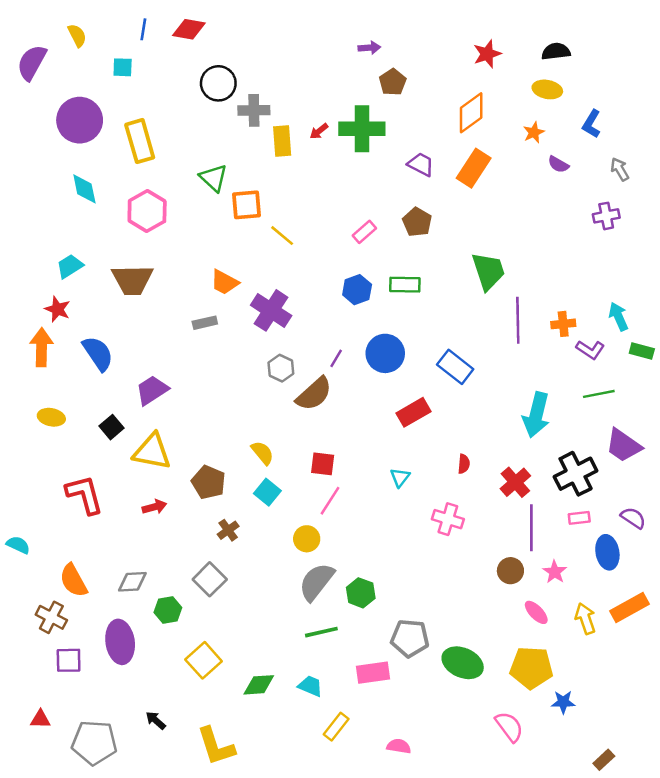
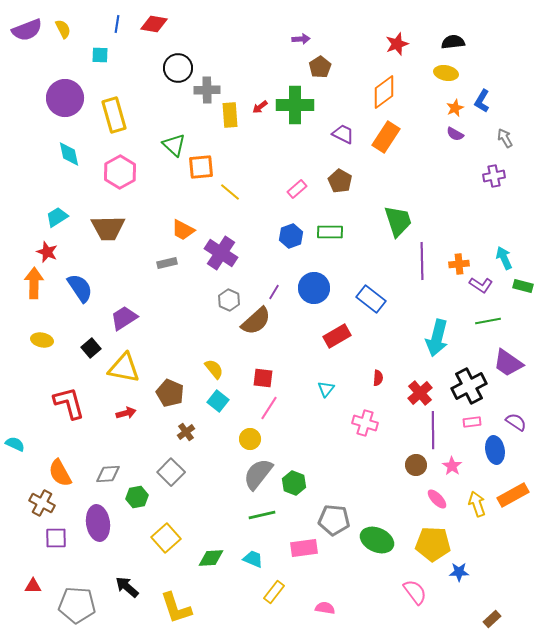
purple semicircle: (32, 62) -> (27, 30), moved, turned -140
orange star: (534, 132) -> (455, 108), moved
black arrow: (156, 720) -> (127, 587), size x1.4

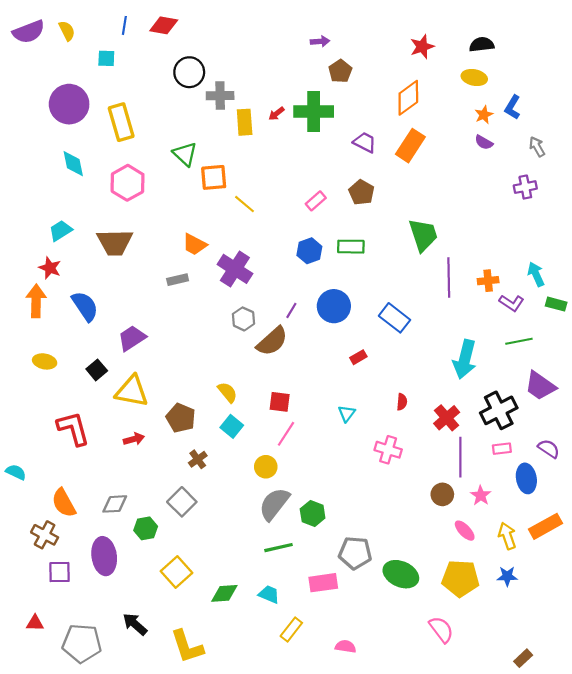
red rectangle: (337, 336) -> (358, 357), size x0.6
blue star: (459, 572) -> (507, 576), moved

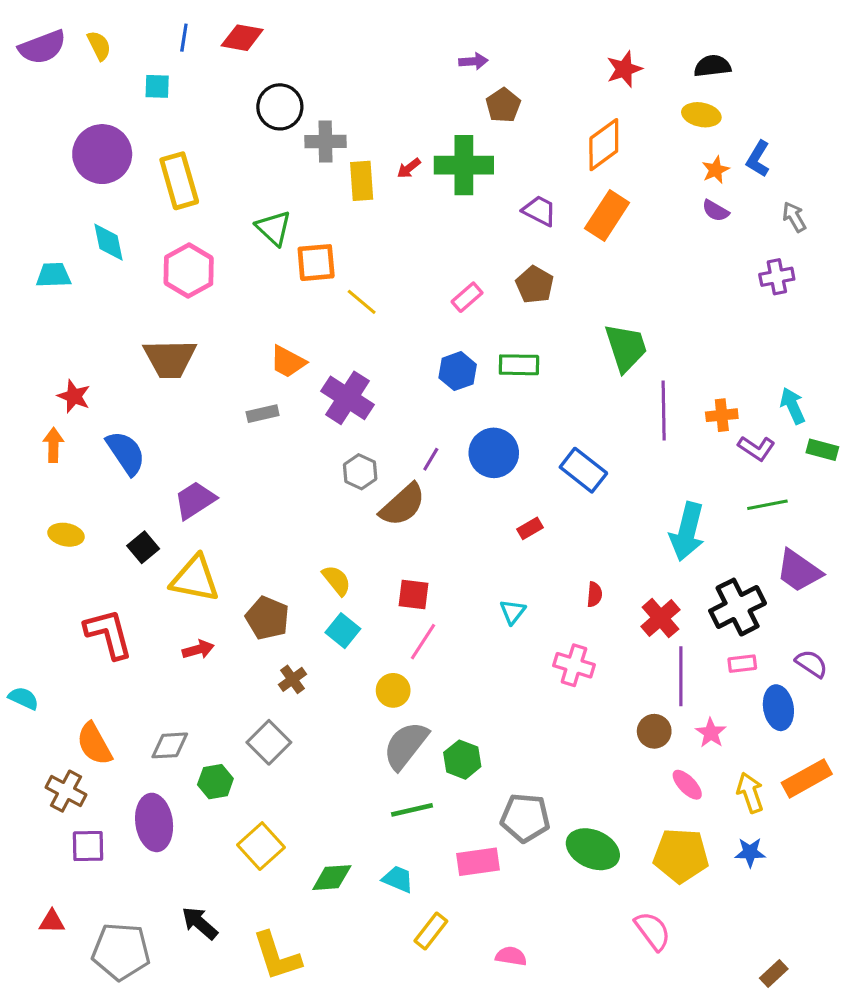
cyan trapezoid: (61, 231) -> (53, 275), moved, turned 30
orange arrow: (36, 301) -> (53, 445), size x0.7

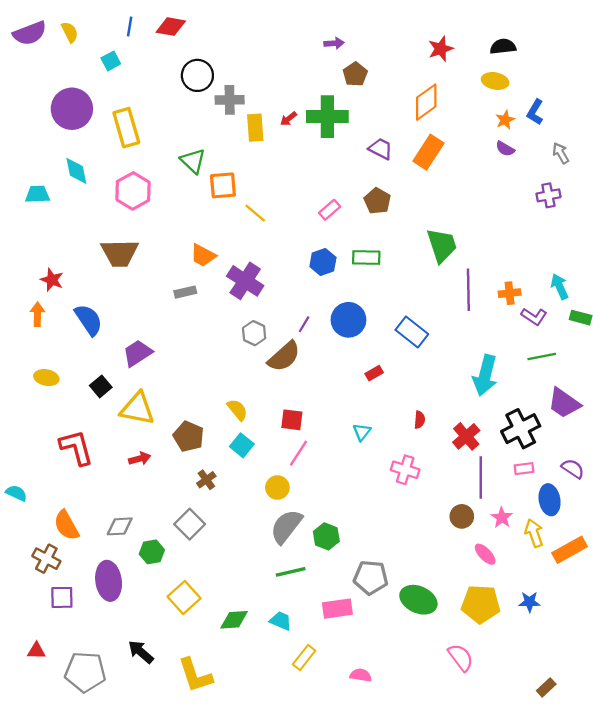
cyan square: (157, 86) -> (111, 61), turned -30
yellow arrow: (750, 793) -> (534, 533), moved

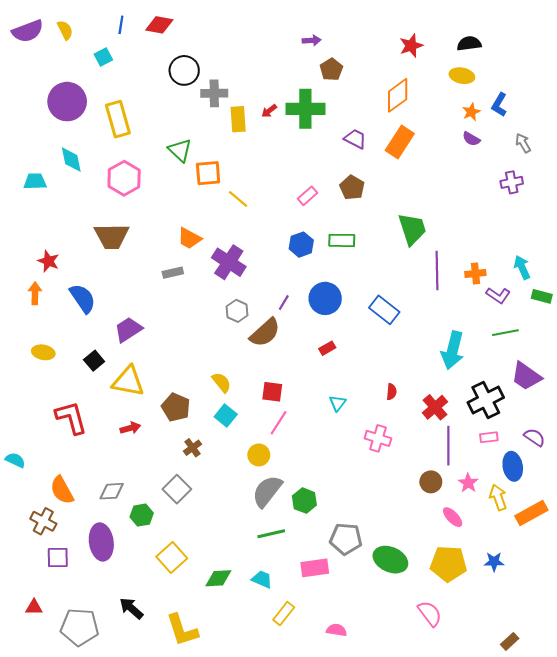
red rectangle: (374, 373) -> (327, 348), moved

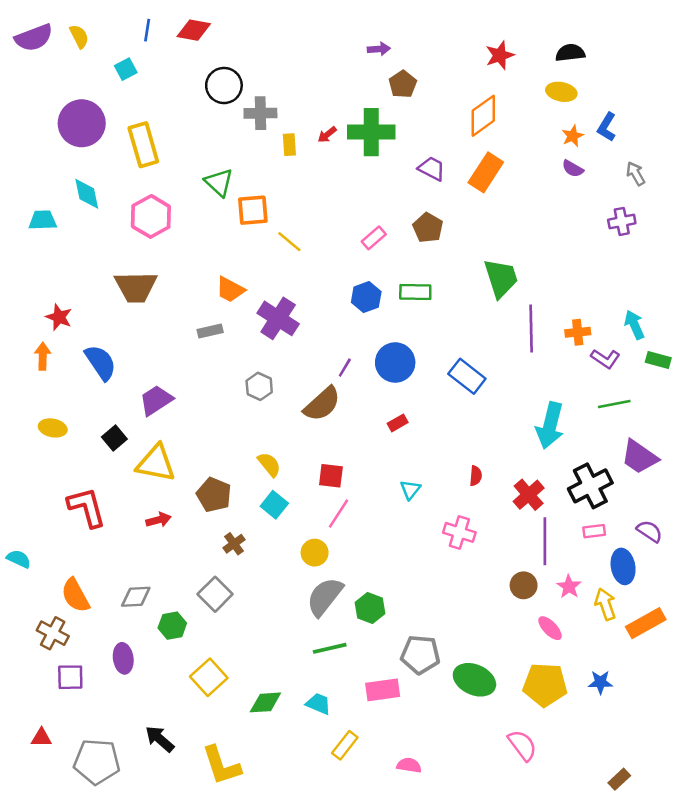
yellow rectangle: (238, 119) -> (289, 145), size x0.7
gray hexagon: (237, 311) -> (259, 386), moved
purple ellipse: (101, 542) -> (123, 658), size x0.7

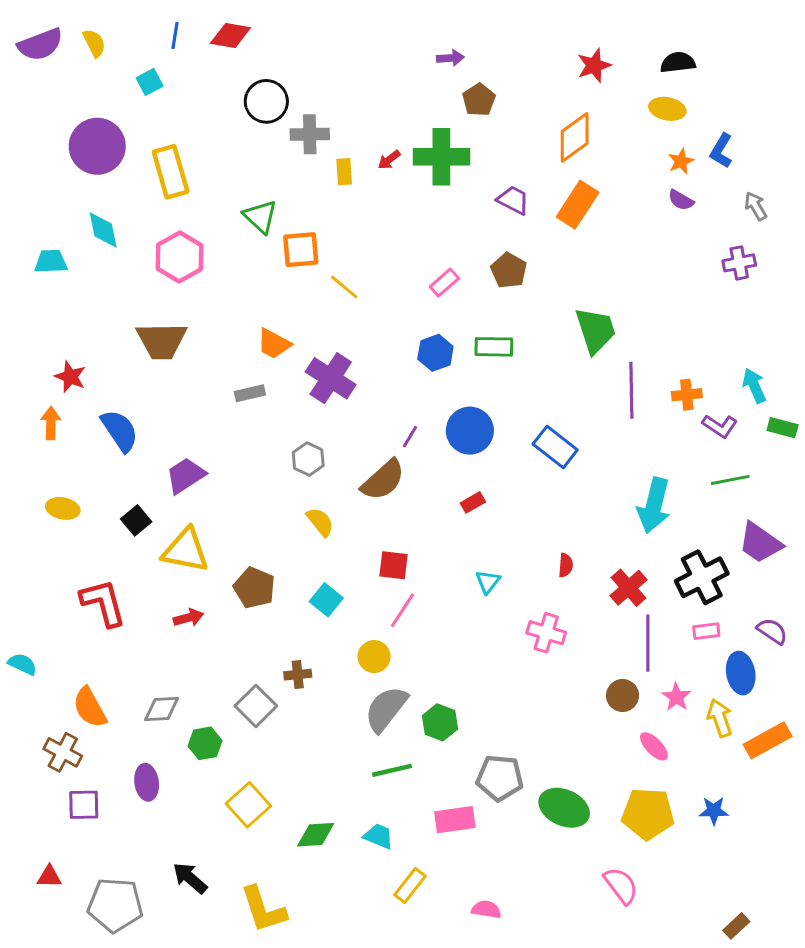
yellow semicircle: (269, 464) -> (320, 522), moved
brown cross: (234, 544) -> (298, 675), moved, turned 30

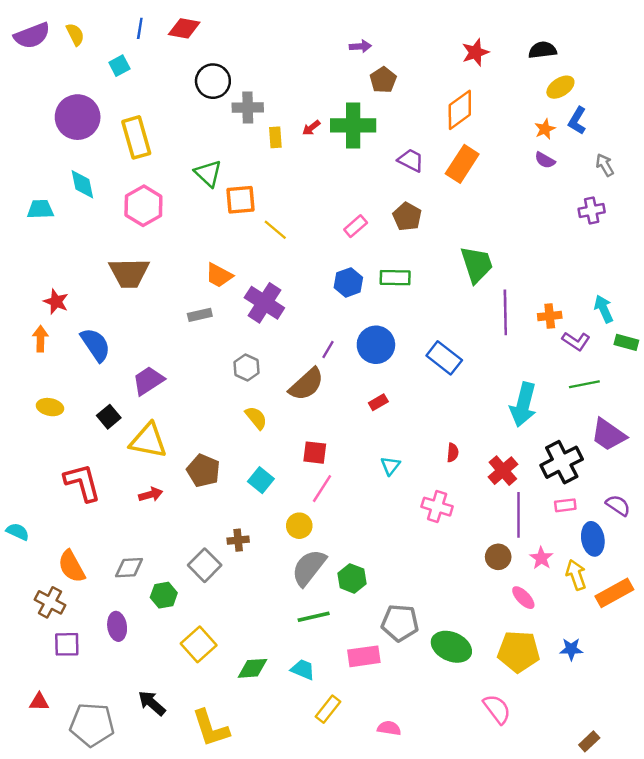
yellow ellipse: (667, 109) -> (560, 87), moved, turned -44

